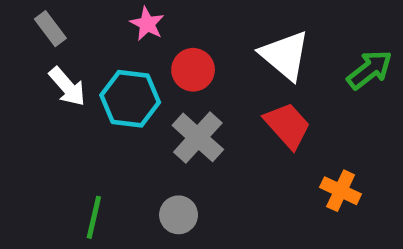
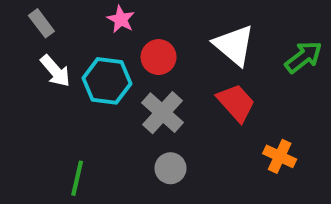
gray circle: (179, 215) -> (170, 168), moved

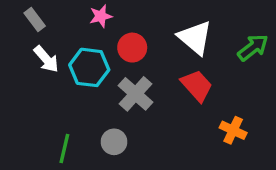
pink star: (121, 19) -> (101, 16), turned 30
gray circle: (170, 168) -> (114, 142), moved

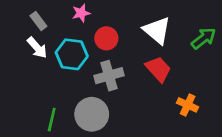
gray rectangle: (35, 19) -> (38, 21), moved
gray cross: (136, 94) -> (109, 76), turned 32
gray circle: (114, 142) -> (92, 114), size x1.6

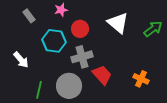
white arrow: (37, 48) -> (21, 60), moved
red trapezoid: (158, 69) -> (102, 75), moved

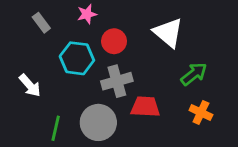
green arrow: (153, 29) -> (194, 74), moved
red trapezoid: (102, 75) -> (145, 107), turned -45

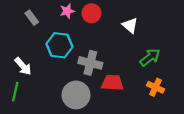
white triangle: (168, 33) -> (130, 25), size x0.7
red circle: (114, 41) -> (91, 13), moved
gray cross: (117, 81) -> (90, 63), turned 30
green line: (56, 128) -> (15, 92), moved

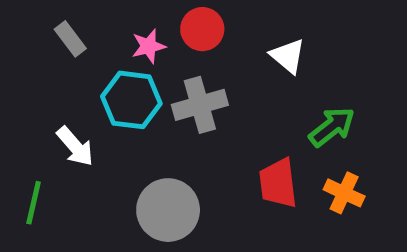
pink star: (67, 11) -> (148, 46), moved
gray cross: (90, 63) -> (200, 105), moved, turned -30
white arrow: (23, 66) -> (75, 146), moved
red trapezoid: (112, 83) -> (278, 183), moved, turned -100

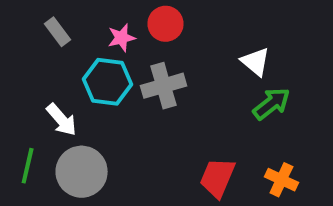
white triangle: (288, 56) -> (255, 62), moved
red trapezoid: (278, 183) -> (217, 178), moved, turned 30
orange cross: (344, 193) -> (281, 180), moved
gray circle: (168, 210) -> (82, 172), moved

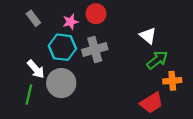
green line: (28, 166) -> (29, 95), moved
gray circle: (82, 172) -> (61, 83), moved
red trapezoid: (217, 178) -> (151, 103), moved, turned -145
orange cross: (281, 180) -> (172, 81), moved, turned -30

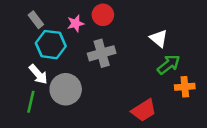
cyan hexagon: (62, 47) -> (51, 45), moved
red trapezoid: (151, 103) -> (144, 110), moved

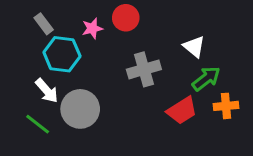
gray cross: (102, 53) -> (144, 69), moved
green line: (31, 102) -> (38, 124), turned -65
red trapezoid: (144, 110) -> (182, 110), moved

